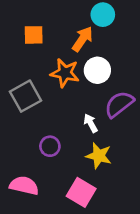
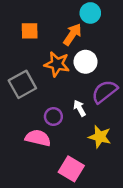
purple circle: (50, 146) -> (53, 117), moved
yellow star: (99, 156) -> (100, 137), moved
pink semicircle: (24, 186) -> (38, 138), moved

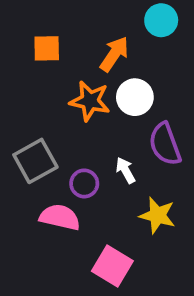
cyan circle: (90, 13) -> (161, 20), moved
gray square: (22, 84) -> (35, 161), moved
purple semicircle: (105, 92) -> (165, 144), turned -72

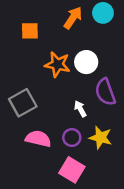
orange arrow: (114, 54) -> (73, 18), moved
purple circle: (84, 183) -> (72, 138), moved

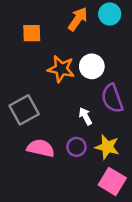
pink square: (72, 170) -> (112, 181), moved

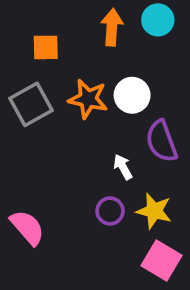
orange arrow: (78, 19) -> (112, 27), turned -30
gray square: (24, 110) -> (31, 104), moved
pink semicircle: (41, 148) -> (27, 227), moved, turned 36

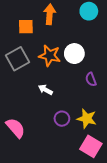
orange arrow: (112, 27) -> (50, 14), moved
purple semicircle: (161, 141) -> (91, 79), size x0.6
white arrow: (123, 167) -> (45, 90), moved, turned -32

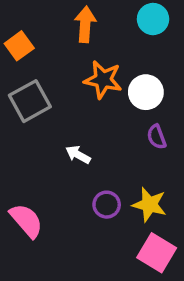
orange square: (26, 27) -> (19, 46), moved, turned -35
white circle: (74, 54) -> (146, 92), moved
orange star: (50, 56) -> (103, 80), moved

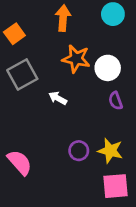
white arrow: (78, 155) -> (58, 98), moved
pink square: (157, 253) -> (116, 186), turned -36

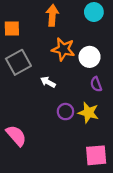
orange square: (14, 34) -> (12, 28), turned 35
purple circle: (79, 151) -> (65, 112), moved
yellow star: (110, 151) -> (88, 113), moved

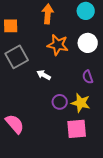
white circle: (90, 57) -> (88, 43), moved
pink square: (96, 155) -> (77, 129), moved

